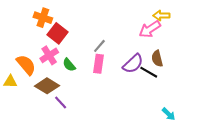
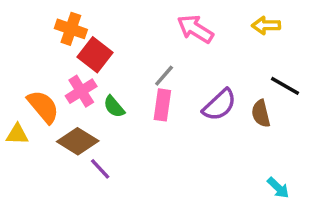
pink arrow: (150, 29) -> (195, 29), moved, turned 65
brown semicircle: (157, 59) -> (261, 114), moved
black line: (149, 72) -> (285, 86), moved

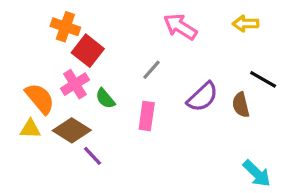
pink rectangle: (162, 105) -> (147, 116), moved
yellow triangle: (17, 134) -> (30, 129), moved
cyan arrow: (278, 188) -> (257, 173), size x1.4

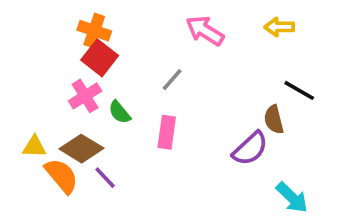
orange cross: (65, 27) -> (94, 31), moved
purple semicircle: (203, 97) -> (250, 149), moved
orange semicircle: (40, 98) -> (62, 176), moved

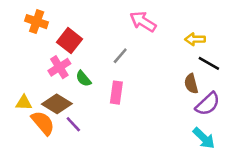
yellow arrow: (279, 27) -> (195, 39), moved
orange cross: (94, 31) -> (37, 22), moved
purple semicircle: (250, 149) -> (208, 104), moved

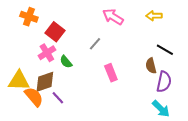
yellow arrow: (195, 39) -> (154, 16), moved
pink rectangle: (116, 93) -> (111, 73), moved, turned -30
yellow triangle: (24, 103) -> (19, 81), size x1.6
brown diamond: (57, 104) -> (45, 82), turned -50
purple semicircle: (208, 104) -> (164, 82), turned -35

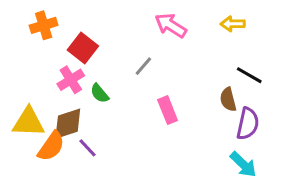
orange cross: (29, 17) -> (44, 25), turned -36
orange semicircle: (34, 97) -> (51, 146), turned 75

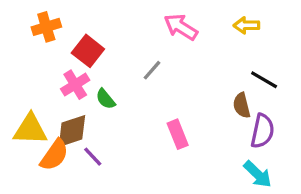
pink rectangle: (168, 110) -> (178, 134), moved

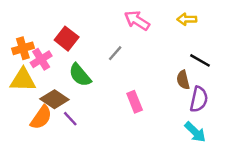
orange cross: (46, 27) -> (23, 48), moved
pink cross: (75, 85) -> (41, 59), moved
green semicircle: (106, 99) -> (80, 75), size x1.5
yellow triangle: (30, 129) -> (23, 80), moved
brown diamond: (72, 131) -> (54, 99), turned 52

